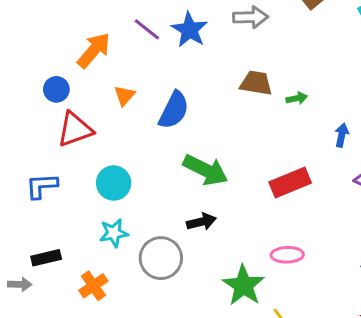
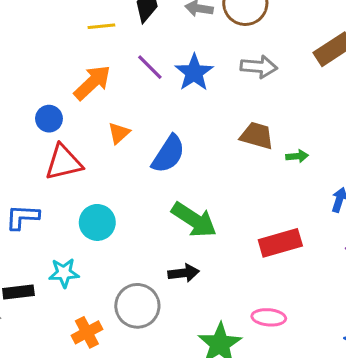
cyan star: (114, 233) -> (64, 273), moved
orange cross: (93, 286) -> (87, 332), moved

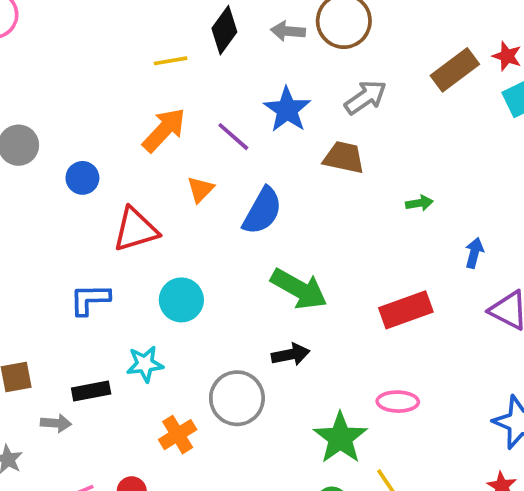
purple line: (150, 67) -> (233, 137), moved
gray arrow: (259, 67) -> (365, 97), turned -36
blue circle: (49, 119) -> (82, 178), moved
brown trapezoid: (257, 136) -> (344, 157), moved

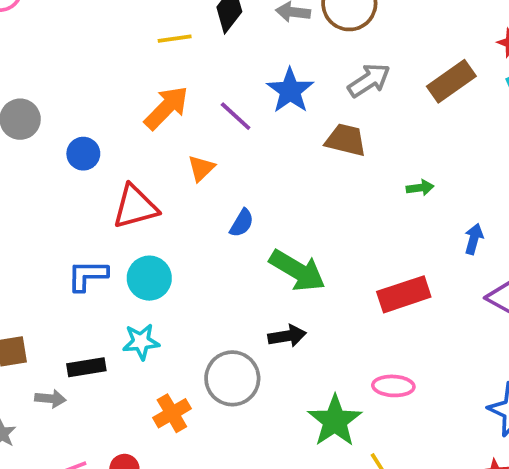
brown rectangle: (455, 70) -> (451, 81), moved
blue semicircle: (262, 211) -> (242, 223), moved, size x0.6
cyan circle: (181, 300) -> (149, 278), moved

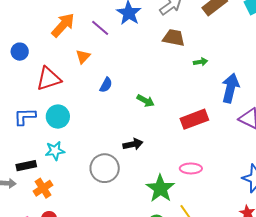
brown trapezoid: (346, 140) -> (174, 38), moved
blue arrow: (474, 239) -> (230, 88), size x1.8
green arrow: (297, 271) -> (146, 101), moved, size x0.6
orange cross: (172, 413) -> (43, 188), moved

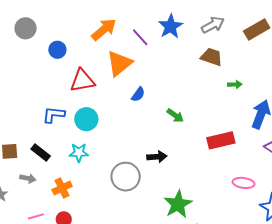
orange triangle: (83, 57) -> (119, 63), size x1.8
black rectangle: (26, 166) -> (41, 153), moved, turned 42
pink ellipse: (191, 168) -> (244, 183), moved

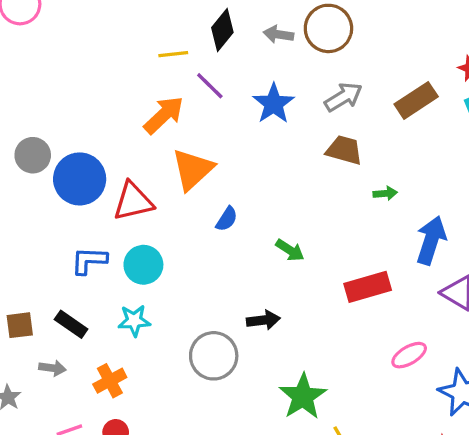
gray circle: (26, 28) -> (33, 155), moved
purple line: (140, 37) -> (210, 86), moved
blue circle: (57, 50) -> (80, 179), moved, size x1.8
pink ellipse: (244, 183) -> (409, 355), turned -35

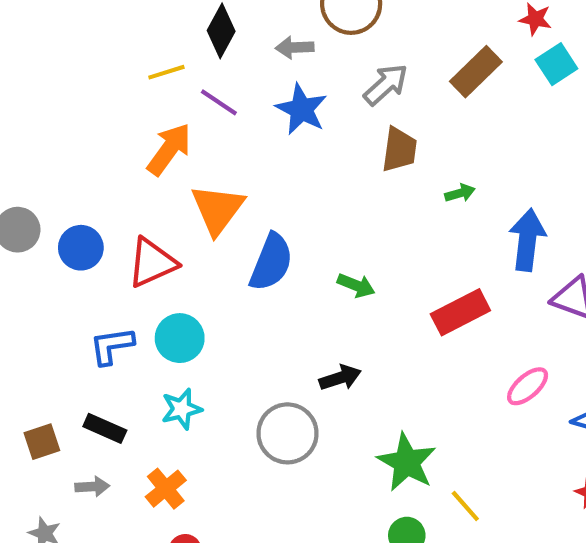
gray arrow: (278, 34) -> (295, 47), moved
brown trapezoid: (344, 150) -> (399, 150), turned 93
blue circle: (80, 179) -> (81, 248), size x0.7
blue semicircle: (227, 219) -> (271, 262), size x1.8

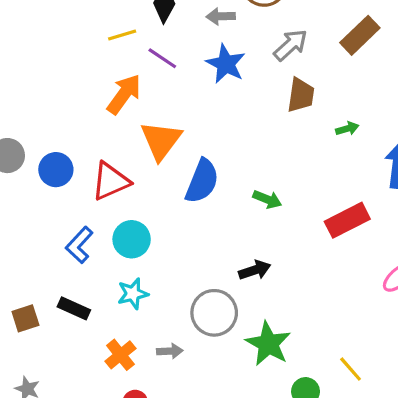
blue L-shape: (112, 346) -> (79, 245), turned -39
green star: (407, 462) -> (268, 344), moved
gray arrow: (92, 487) -> (170, 351), moved

